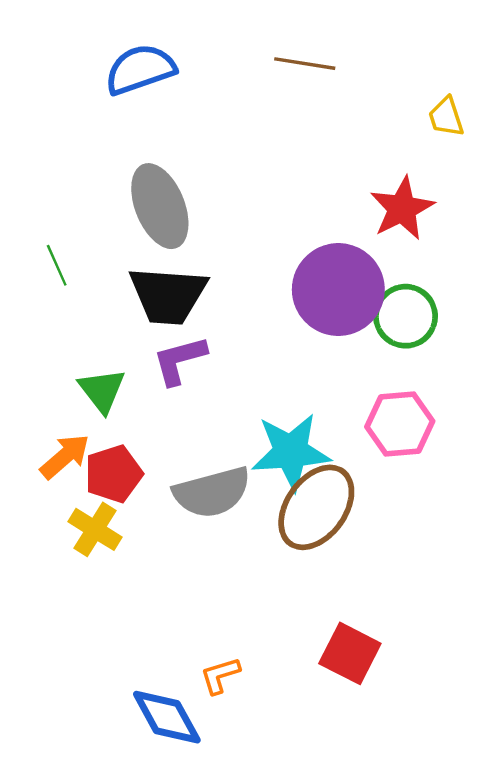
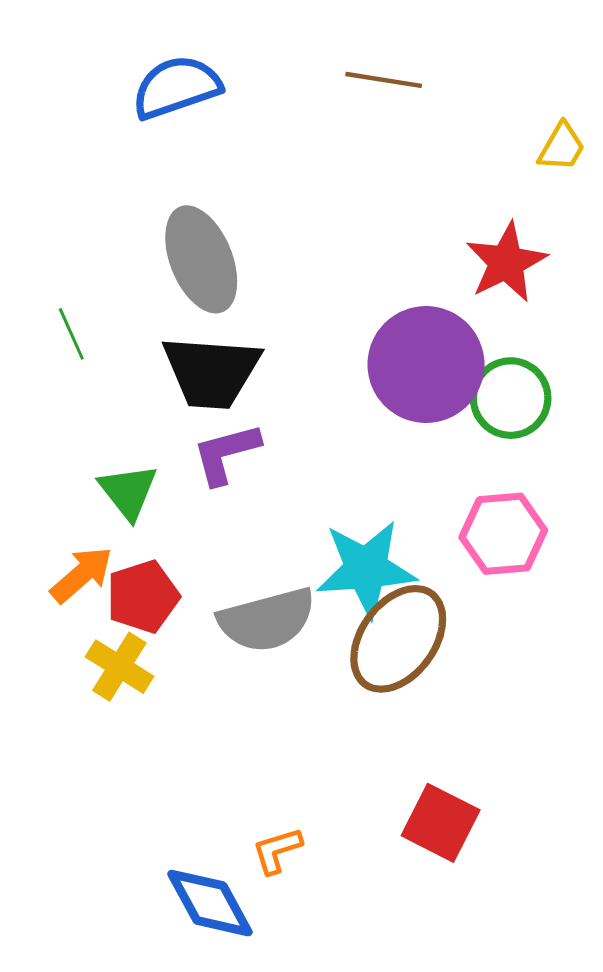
yellow trapezoid: (446, 117) -> (562, 147), turned -132

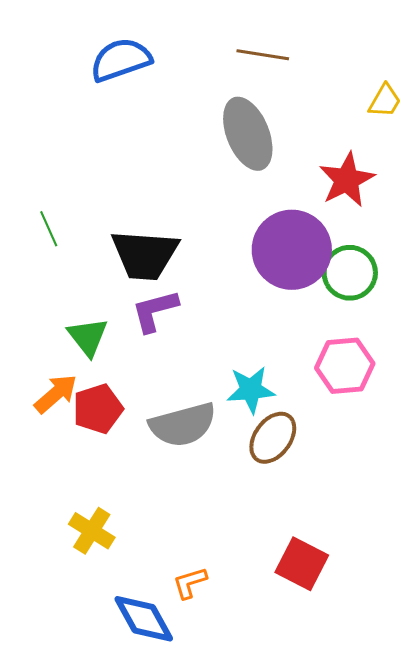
gray ellipse: (201, 259) -> (248, 134), moved
cyan star: (366, 569) -> (251, 390), size x0.7
brown ellipse: (398, 639) -> (273, 438), size x0.7
yellow cross: (119, 667) -> (92, 531), moved

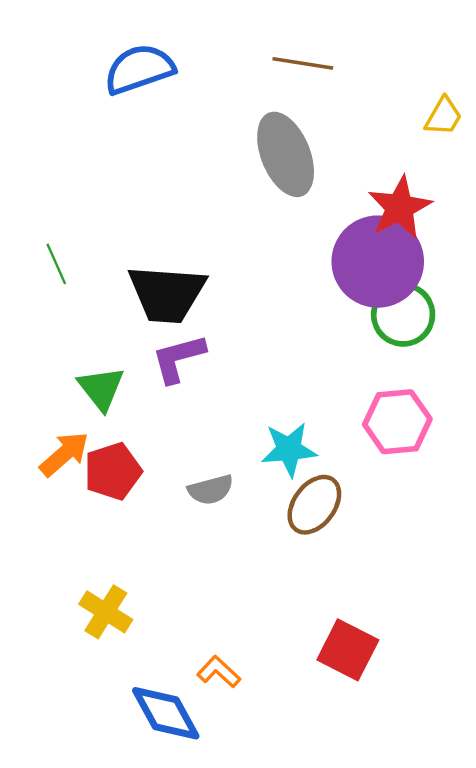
purple circle: (292, 250) -> (378, 262), moved
gray semicircle: (183, 425) -> (211, 490), size x0.6
orange L-shape: (190, 583) -> (219, 672), turned 60

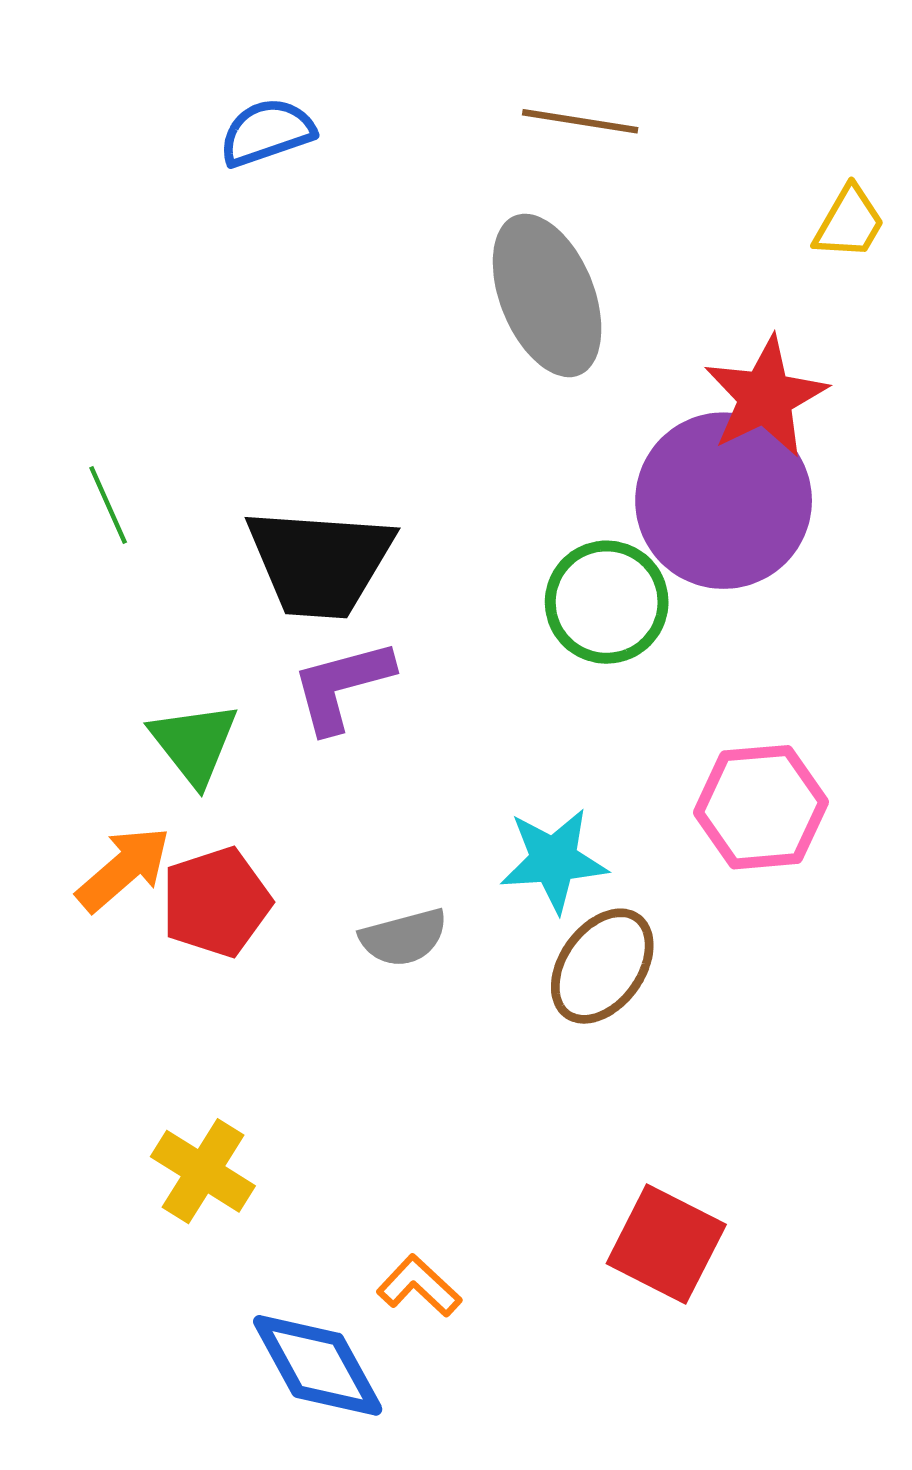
blue semicircle: (139, 69) -> (267, 132), size x0.7
green circle: (403, 315) -> (607, 602), moved

